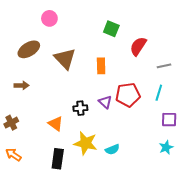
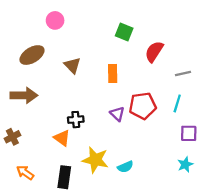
brown triangle: (65, 59) -> (72, 65), size x0.7
brown arrow: (22, 85) -> (24, 95), size x1.6
black cross: (80, 108) -> (76, 120), moved
orange arrow: (13, 155) -> (25, 173), moved

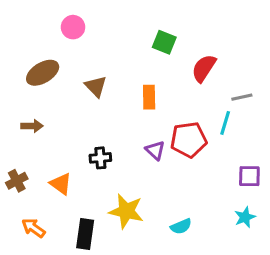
brown arrow: (24, 95) -> (32, 126), size x0.6
cyan line: (177, 103) -> (225, 123), moved
orange triangle: (62, 138) -> (61, 184), moved
cyan semicircle: (125, 167) -> (181, 226), moved

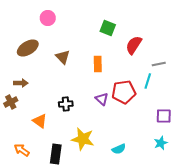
brown cross: (17, 181) -> (11, 102), moved

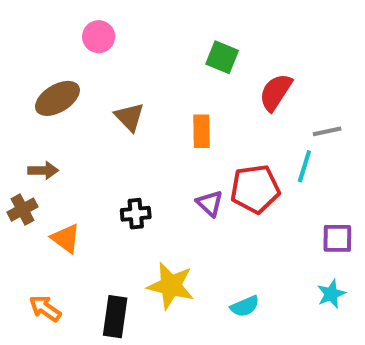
orange triangle: (40, 121) -> (66, 238), moved

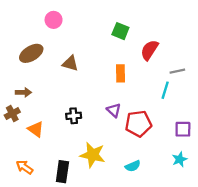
brown triangle: (130, 117) -> (70, 63), turned -30
orange rectangle: (202, 131) -> (120, 73), moved
red pentagon: (255, 189) -> (138, 124), moved

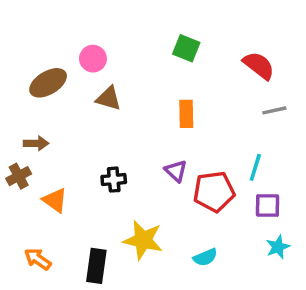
pink circle: (54, 20) -> (93, 59), moved
red semicircle: (149, 50) -> (259, 66), moved, turned 95
cyan line: (165, 90) -> (255, 167), moved
purple square: (183, 129) -> (267, 205), moved

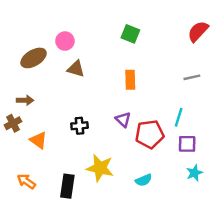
red semicircle: (259, 66) -> (198, 31), moved, turned -85

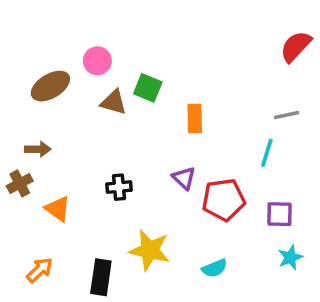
green square: (130, 34) -> (148, 88), moved
cyan line: (179, 117) -> (267, 153), moved
orange arrow: (26, 181) -> (40, 270), turned 102

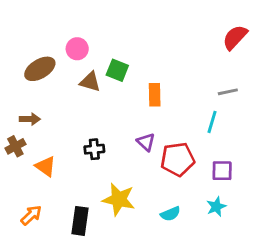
cyan star: (290, 257) -> (216, 207), moved

